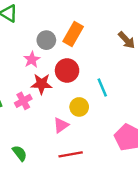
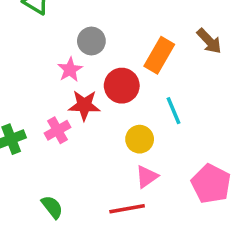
orange rectangle: (73, 34) -> (159, 55), moved
pink triangle: (61, 125) -> (147, 177), moved

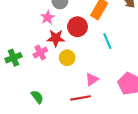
yellow circle: (140, 139) -> (67, 58), moved

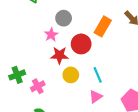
cyan line: (107, 41) -> (98, 75), moved
pink cross: (40, 53) -> (38, 86), moved

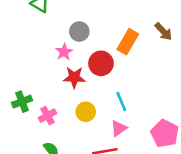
yellow circle: (71, 75) -> (86, 112), moved

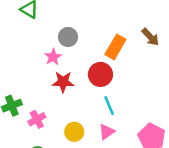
red circle: (101, 63) -> (100, 74), moved
yellow circle: (86, 112) -> (74, 132), moved

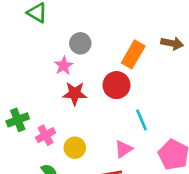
brown arrow: (150, 37) -> (172, 43), turned -36
cyan line: (109, 106) -> (142, 120), moved
yellow circle: (74, 132) -> (75, 148), moved

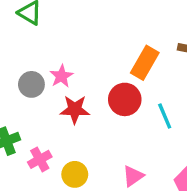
gray circle: (80, 43) -> (31, 84), moved
cyan line: (142, 120) -> (165, 116), moved

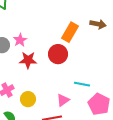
cyan line: (165, 116) -> (82, 84), moved, turned -56

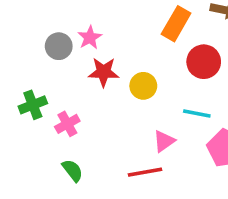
red circle: (58, 54) -> (204, 62), moved
yellow circle: (28, 99) -> (143, 86), moved

